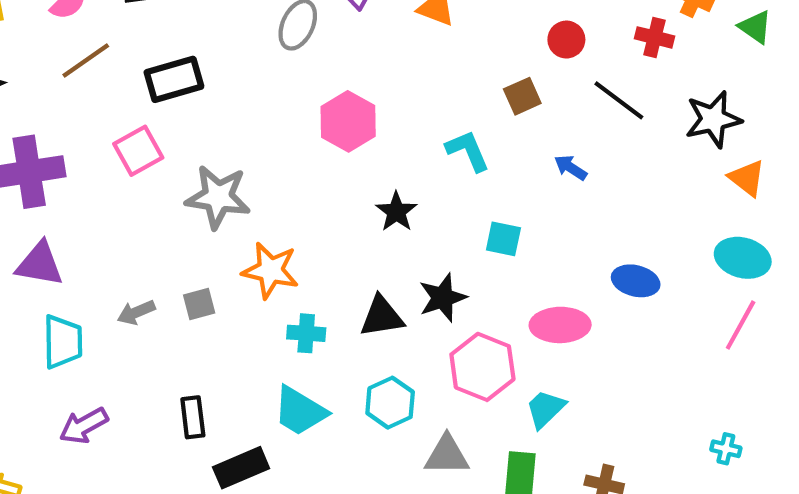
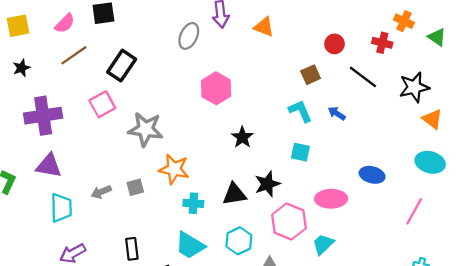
black rectangle: (174, 79) -> (122, 66), turned -40
cyan L-shape: (468, 151) -> (300, 111), moved
pink line: (741, 325) -> (414, 211), moved

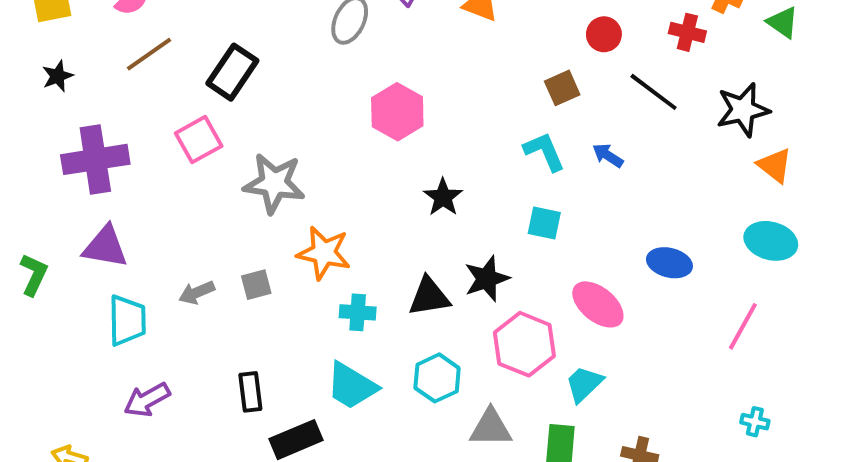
pink ellipse: (331, 199) -> (598, 304), turned 40

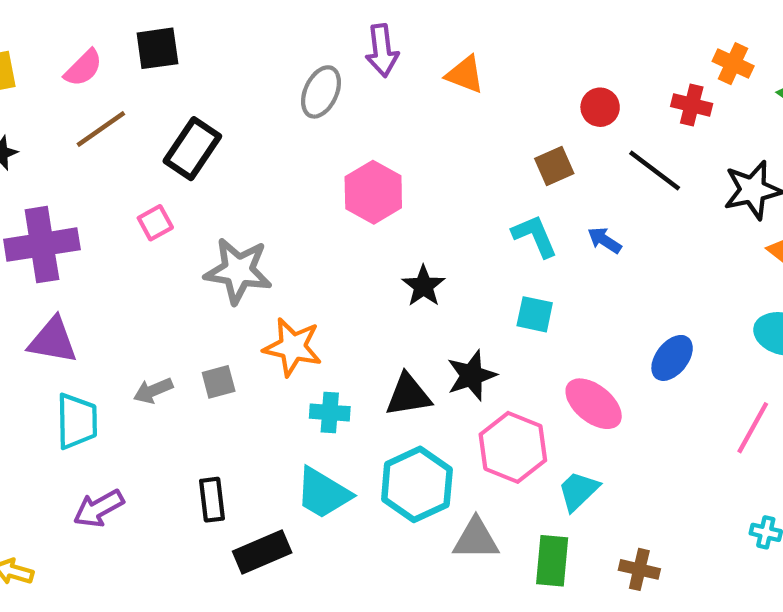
pink square: (199, 140) -> (155, 223), size x0.7
blue ellipse: (669, 263) -> (672, 358), turned -66
cyan hexagon: (437, 378) -> (417, 484), size x1.4

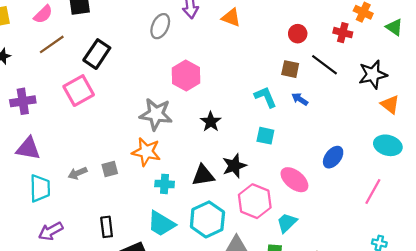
brown square: (554, 166) -> (290, 69), moved, turned 36
pink square: (155, 223) -> (79, 91), size x1.8
purple cross: (42, 245) -> (23, 101), size x0.7
gray star: (238, 271) -> (156, 114), moved

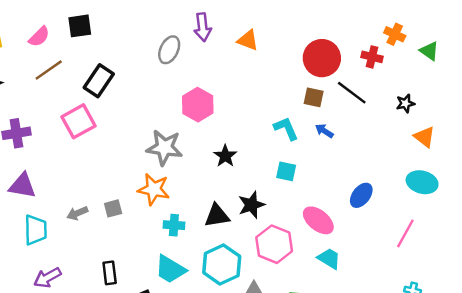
red circle: (298, 34) -> (322, 58), size x1.8
black star: (373, 74) -> (405, 103), size x0.6
cyan trapezoid: (287, 223) -> (329, 259), moved, turned 75

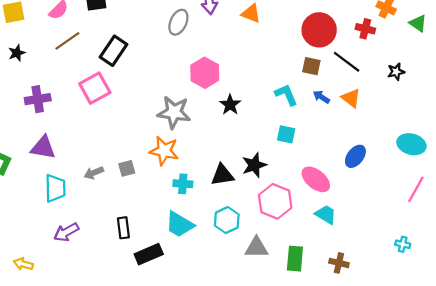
orange triangle: (424, 137) -> (351, 98), moved
black star: (225, 156) -> (230, 105), moved
pink line: (405, 233) -> (416, 189), moved
cyan hexagon: (222, 264) -> (227, 220), size x0.7

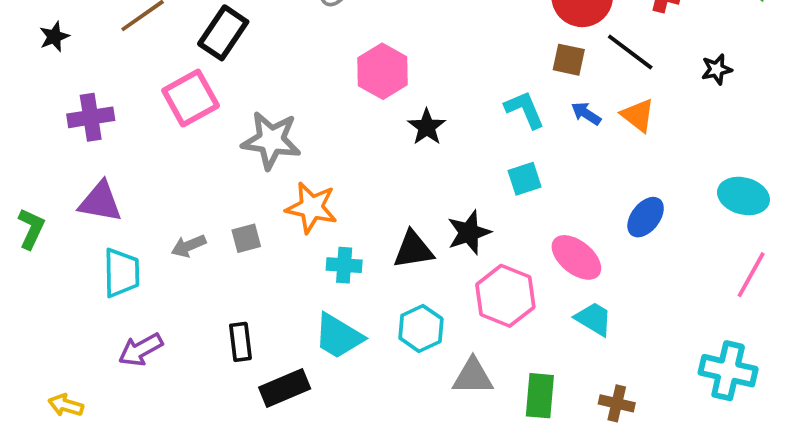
gray star: (174, 112) -> (271, 140), moved
cyan square: (286, 134) -> (525, 179), turned -30
cyan cross: (403, 244) -> (728, 371), size x2.0

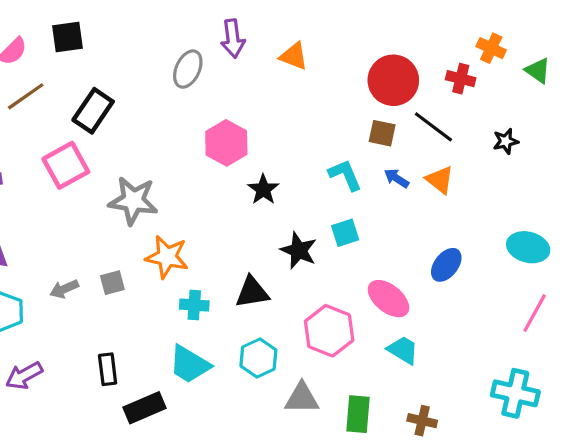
black star: (469, 232) -> (299, 250), moved, turned -30

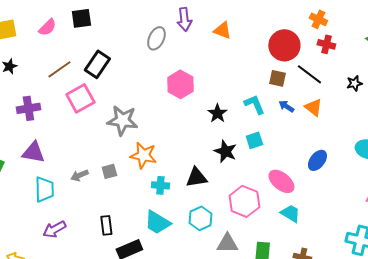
orange cross: (491, 48) -> (318, 19), moved
brown line: (26, 96) -> (59, 69), moved
black star: (263, 189) -> (217, 113), moved

